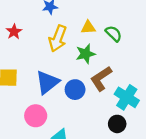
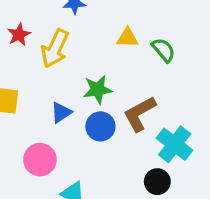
yellow arrow: (58, 39) -> (55, 49), moved
green star: (86, 54) -> (98, 89), moved
blue triangle: (47, 82) -> (61, 112), size x0.6

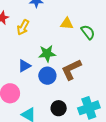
yellow arrow: (55, 49) -> (23, 27), size x0.7
cyan cross: (175, 144) -> (89, 108), moved, turned 30
black circle: (157, 182) -> (59, 108), moved

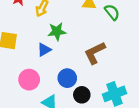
green star: (47, 53) -> (57, 31), moved
blue circle: (47, 76) -> (67, 78), moved

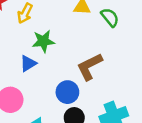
blue circle: (67, 78) -> (67, 92), moved

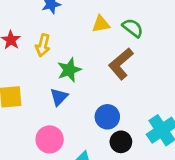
brown L-shape: (90, 67) -> (121, 64), moved

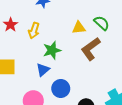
yellow triangle: (101, 24) -> (79, 28), moved
blue circle: (107, 117) -> (61, 89), moved

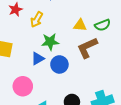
green semicircle: (102, 23) -> (103, 25), turned 105
blue circle: (61, 89) -> (59, 64), moved

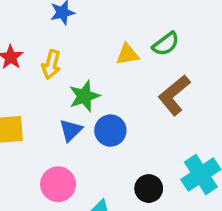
brown L-shape: (87, 48) -> (174, 95), moved

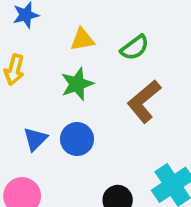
yellow triangle: (127, 54) -> (82, 40), moved
green star: (84, 96) -> (77, 84), moved

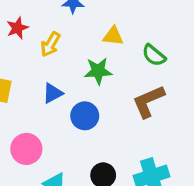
green semicircle: (135, 48) -> (154, 55), turned 60
blue triangle: (35, 139) -> (53, 93), moved

